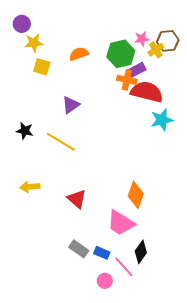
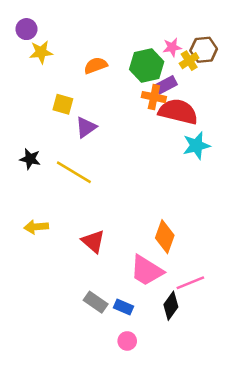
yellow square: (42, 67) -> (63, 104), moved
pink line: (124, 267) -> (190, 283), moved, turned -70

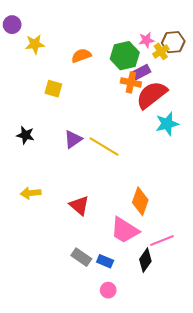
purple circle: (26, 29) -> (12, 25), moved
red semicircle: (178, 112) -> (152, 95), turned -52
purple triangle: (86, 127) -> (73, 139), moved
yellow line: (74, 172) -> (104, 147), moved

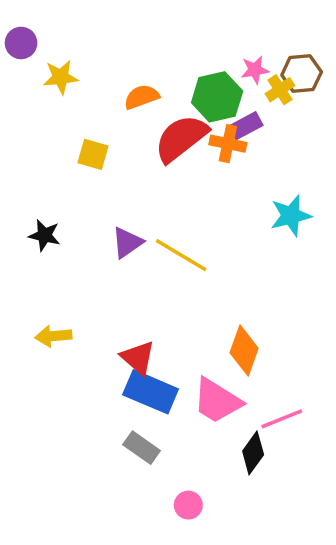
red semicircle: (152, 95) -> (181, 138), moved
blue rectangle: (105, 261) -> (151, 392), moved, size x1.8

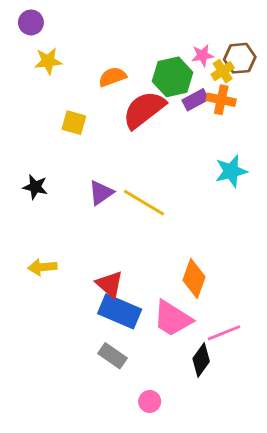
purple circle: (21, 43) -> (31, 22), moved
orange cross: (228, 144) -> (221, 100), moved

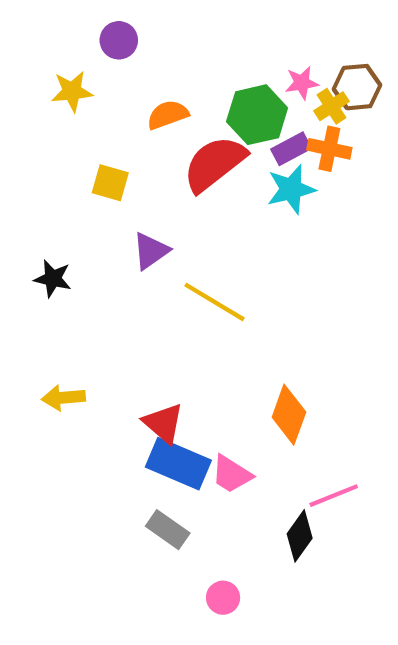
purple circle: (31, 22) -> (119, 40), moved
cyan star: (231, 171) -> (291, 189), moved
purple triangle: (101, 193) -> (151, 251), moved
pink trapezoid: (173, 319) -> (232, 474), moved, size x0.7

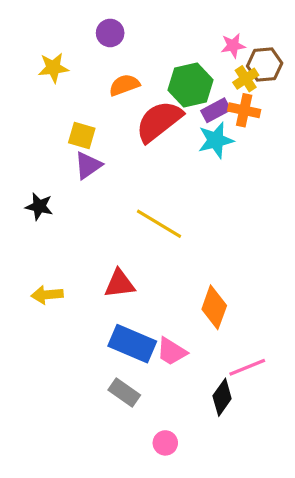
purple circle: (119, 40) -> (110, 33), moved
pink star: (302, 83) -> (233, 46), moved
purple triangle: (151, 251) -> (88, 165), moved
red triangle: (163, 423) -> (120, 284), moved, turned -48

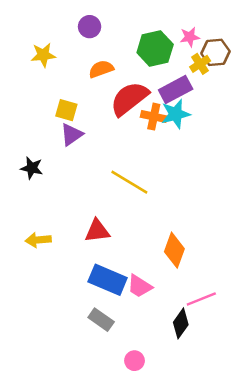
green hexagon: (191, 85) -> (155, 48), moved
purple rectangle: (216, 110) -> (176, 90), size x1.4
orange cross: (244, 110) -> (154, 117), moved

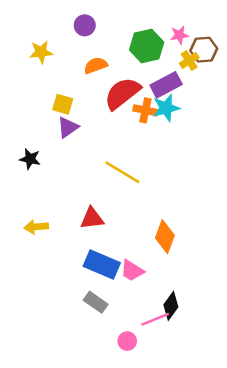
pink line: (201, 299) -> (155, 319), moved

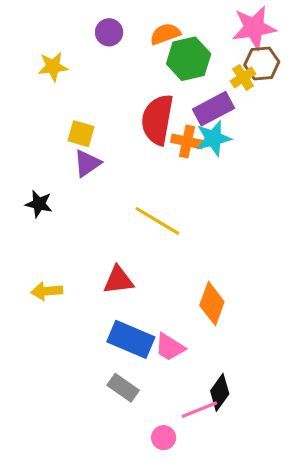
pink star: (179, 35) -> (254, 28), moved, size x1.8
orange semicircle: (96, 65) -> (165, 34), moved
red semicircle: (122, 93) -> (157, 120), turned -42

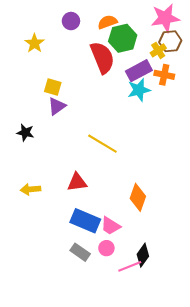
yellow star: (53, 67) -> (34, 43), turned -30
red semicircle: (157, 120) -> (102, 58), moved, turned 148
orange cross: (187, 141) -> (164, 75), moved
pink circle: (164, 438) -> (106, 248), moved

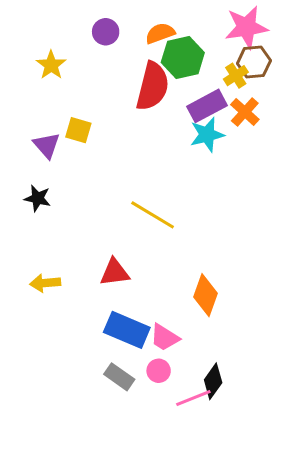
red semicircle: (102, 58) -> (153, 86), turned 36
orange cross: (164, 75) -> (245, 112), turned 30
purple triangle: (57, 106) -> (47, 145), moved, turned -36

